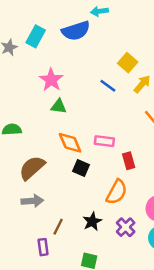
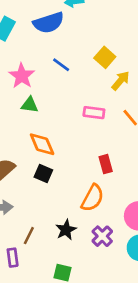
blue line: (108, 86) -> (61, 65), moved
pink rectangle: (104, 141) -> (94, 113), moved
black square: (81, 168) -> (43, 174), moved

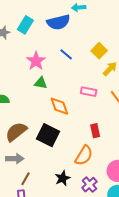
orange diamond: (42, 144) -> (59, 106), moved
black square: (43, 174) -> (48, 135), size x1.6
brown line: (29, 236) -> (26, 179), moved

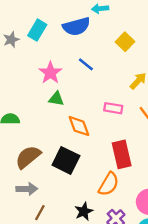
yellow square: (99, 51) -> (125, 42), moved
red rectangle: (95, 131) -> (122, 154), size x1.6

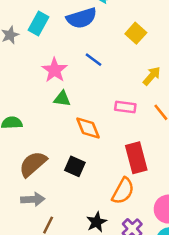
black square: (66, 160) -> (75, 166), size x0.7

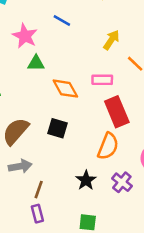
yellow arrow: (152, 76) -> (111, 40), moved
pink rectangle: (125, 107) -> (102, 80), moved

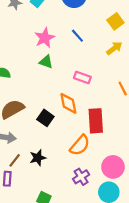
yellow arrow: (111, 40) -> (114, 48), moved
pink rectangle: (102, 80) -> (82, 78), moved
orange diamond: (65, 89) -> (68, 103), moved
black star: (86, 180) -> (38, 158), moved

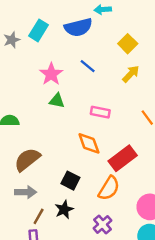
black square: (45, 118) -> (70, 181), moved
red rectangle: (96, 121) -> (123, 158), turned 65
purple cross: (81, 177) -> (102, 224), moved

